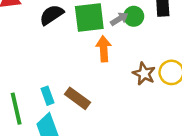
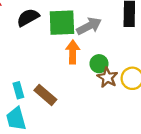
green circle: (134, 16) -> (99, 64), moved
gray arrow: (119, 19) -> (89, 26), size x1.5

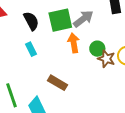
black semicircle: (28, 17) -> (31, 21), turned 102
cyan rectangle: (18, 90) -> (31, 49), moved

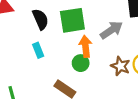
gray arrow: (83, 19) -> (111, 30), moved
green circle: (97, 49) -> (81, 63), moved

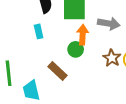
gray arrow: (111, 30) -> (109, 23), turned 35

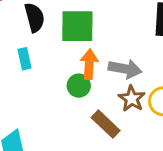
gray arrow: (109, 23) -> (125, 69), moved
brown rectangle: (57, 71) -> (106, 124), moved

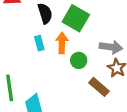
green square: (77, 26) -> (76, 18), turned 32
orange arrow: (89, 64) -> (62, 43), moved

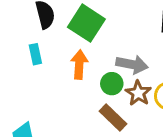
orange arrow: (62, 43) -> (79, 65), moved
green circle: (79, 60) -> (112, 84), moved

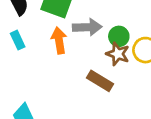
gray arrow: (132, 64) -> (87, 27), moved
green circle: (112, 84) -> (119, 36), moved

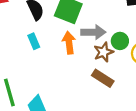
brown star: (118, 54) -> (104, 52), moved, turned 30

